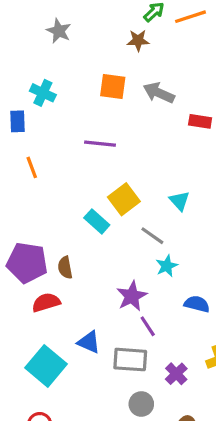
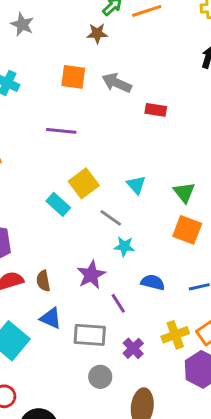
cyan star: (167, 266) -> (124, 246), turned 30
brown semicircle: (65, 267) -> (43, 281), moved
purple line: (148, 326) -> (118, 303), moved

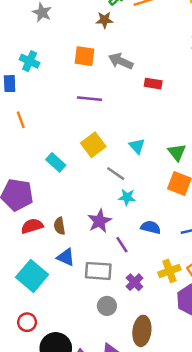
purple line: (61, 131) -> (89, 99), moved
cyan rectangle: (58, 204) -> (56, 162), moved

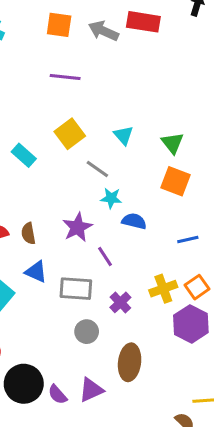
red rectangle: (153, 84) -> (143, 22), moved, size x1.5
blue semicircle: (151, 227) -> (134, 221), moved

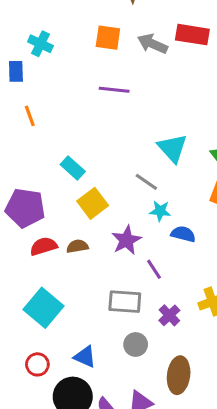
yellow square: (70, 134) -> (93, 203), moved
cyan triangle: (123, 135) -> (172, 148), size x1.5
brown semicircle: (28, 233) -> (77, 246), turned 90
blue triangle: (36, 272) -> (85, 357), moved

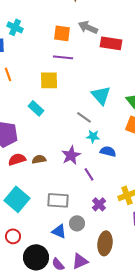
red rectangle: (192, 35) -> (111, 43), moved
orange square: (108, 38) -> (62, 33), moved
yellow square: (93, 203) -> (49, 80), moved, turned 36
gray rectangle: (125, 302) -> (58, 200), moved
blue triangle: (85, 357) -> (59, 231), moved

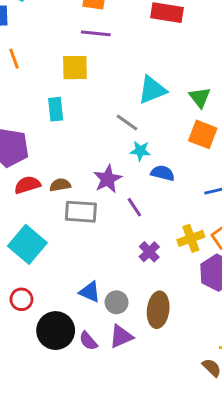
cyan triangle: (101, 95) -> (152, 90), turned 50
cyan rectangle: (36, 108) -> (56, 109), turned 42
gray rectangle: (58, 200) -> (81, 212), moved
gray circle: (77, 223) -> (117, 302), moved

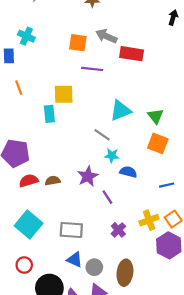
purple line: (96, 33) -> (92, 69), moved
cyan rectangle: (56, 109) -> (49, 114), moved
gray rectangle: (81, 212) -> (71, 230), moved

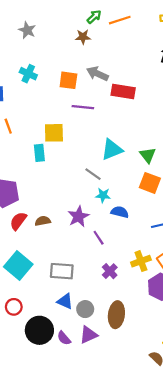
cyan cross: (26, 36) -> (28, 74), moved
red semicircle: (29, 181) -> (18, 221), turned -36

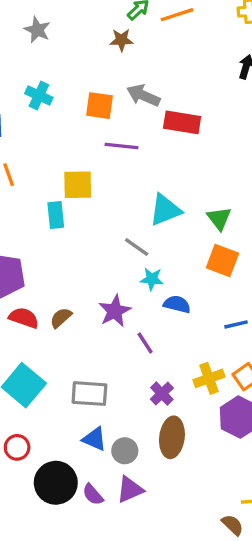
red semicircle: (18, 221) -> (24, 318), turned 72
brown semicircle: (43, 221) -> (61, 318), turned -32
brown ellipse: (116, 315) -> (172, 437), moved

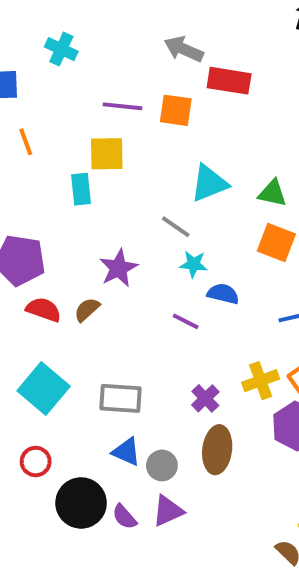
orange square: (100, 106) -> (176, 110), moved
purple line: (121, 146) -> (122, 106), moved
green triangle: (219, 218) -> (272, 193), turned -40
purple star: (115, 311) -> (119, 268), moved
purple line: (145, 343) -> (186, 321), moved, turned -30

